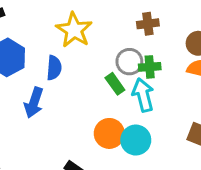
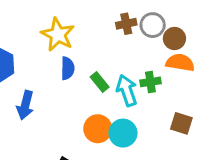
gray circle: (129, 62) -> (153, 25), moved
green cross: (150, 67) -> (150, 82), moved
blue semicircle: (54, 68) -> (68, 68), moved

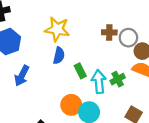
yellow star: (58, 35) -> (57, 29), turned -30
green cross: (150, 82) -> (118, 79), turned -32

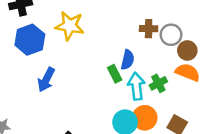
yellow star: (57, 29) -> (70, 26), moved
blue semicircle: (59, 56) -> (128, 60), moved
orange circle: (71, 105) -> (145, 118), moved

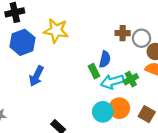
cyan arrow: (136, 86) -> (112, 82), turned -100

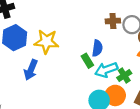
yellow star: (56, 31) -> (46, 42), moved
green cross: (131, 79) -> (124, 75), moved

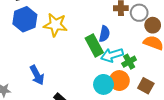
green rectangle: (87, 61) -> (94, 45), size x1.5
blue arrow: (31, 70) -> (37, 75), moved, turned -54

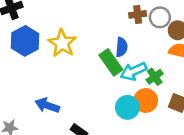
yellow star: (55, 25) -> (62, 43), turned 30
blue arrow: (37, 75) -> (47, 105), turned 144

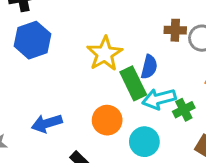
yellow star: (62, 43) -> (105, 54), moved
orange circle: (146, 101) -> (107, 120), moved
blue arrow: (47, 105) -> (47, 123), turned -45

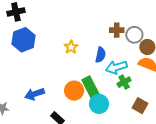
yellow star: (105, 54) -> (71, 47), size x0.6
green rectangle: (133, 83) -> (90, 87), moved
cyan arrow: (159, 99) -> (116, 67), moved

